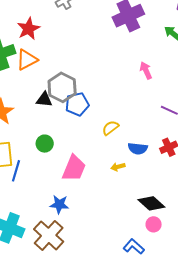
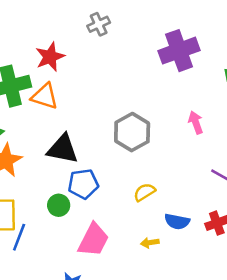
orange triangle: (27, 60) -> (45, 96), turned 40
gray hexagon: (62, 87) -> (132, 132), moved
black triangle: (44, 100) -> (63, 149), size x1.5
blue pentagon: (77, 104) -> (83, 184), moved

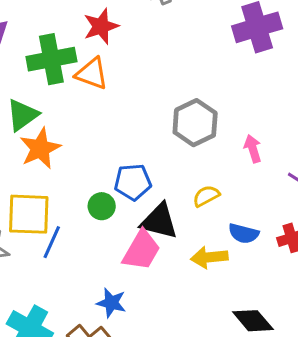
pink arrow: (196, 122) -> (253, 149), moved
black triangle: (63, 149) -> (159, 221), moved
yellow arrow: (150, 243) -> (209, 257), size x1.6

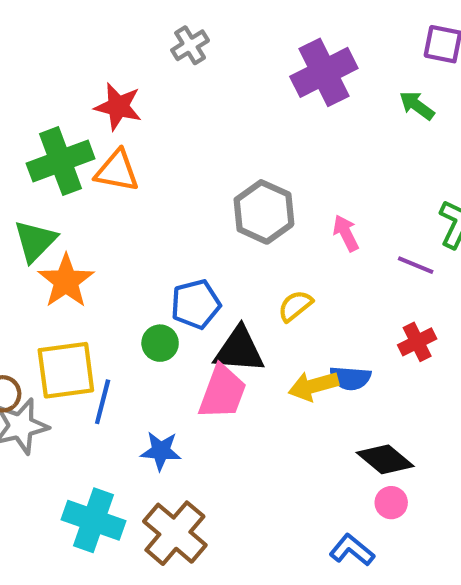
red star: (101, 26) -> (118, 107), turned -30
blue semicircle: (244, 233) -> (350, 378), moved
blue star: (111, 303) -> (161, 451), moved

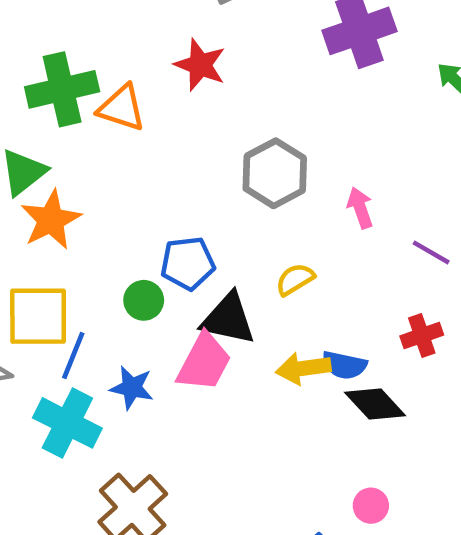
red star: (118, 107) -> (200, 65), moved
blue star: (161, 451) -> (132, 388), moved
black diamond: (385, 459) -> (375, 404), moved
cyan cross: (93, 520) -> (67, 423), moved

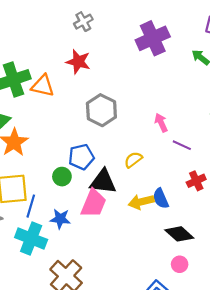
gray hexagon: (275, 173) -> (101, 110), moved
purple line: (431, 252) -> (182, 145), moved
blue semicircle: (344, 365) -> (161, 198), turned 60
black diamond: (375, 404) -> (179, 234), moved

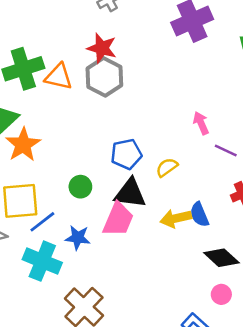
gray hexagon: (101, 110) -> (104, 77), moved
blue pentagon: (81, 157) -> (126, 154), moved
blue line: (31, 206) -> (42, 222), turned 35

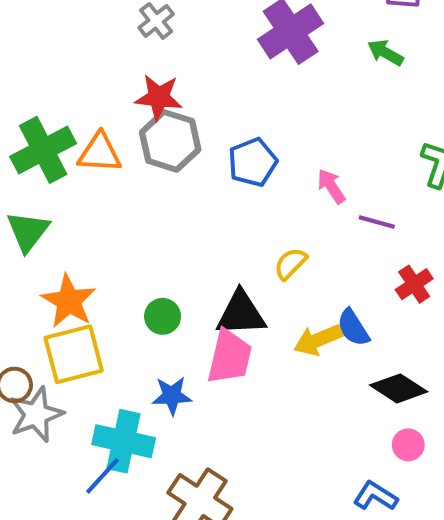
orange star: (23, 145) -> (69, 301), moved
blue pentagon: (126, 154) -> (253, 162), moved
blue line: (42, 222) -> (102, 476), moved

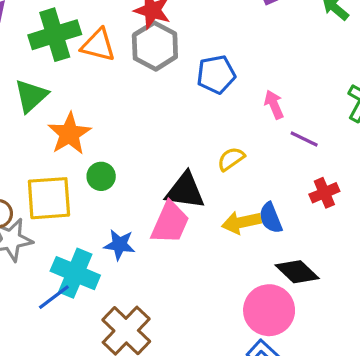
orange star: (69, 301) -> (69, 134), moved
green circle: (163, 316) -> (101, 176), moved
pink circle: (408, 445) -> (269, 310), moved, size x2.0

